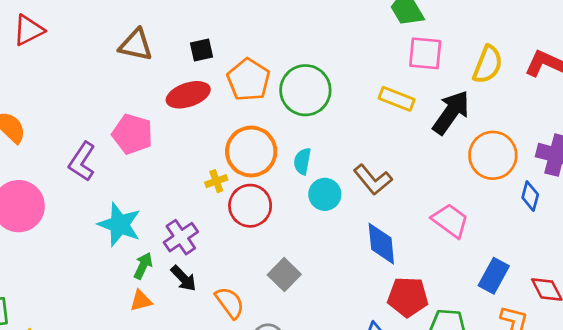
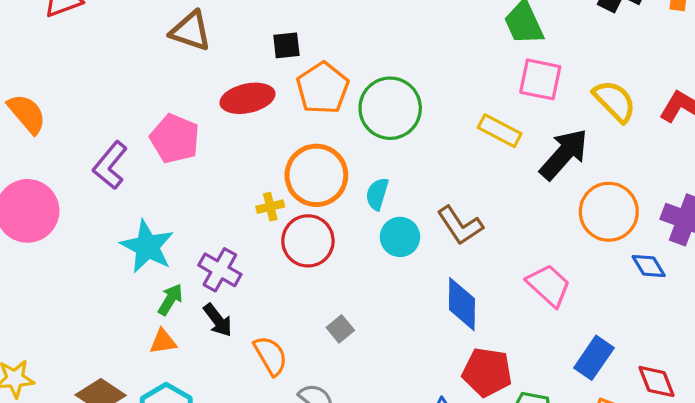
black square: (202, 50) -> (286, 45), moved
yellow semicircle: (488, 64) -> (614, 101), turned -72
blue diamond: (530, 196) -> (649, 266), turned -52
purple cross: (181, 237) -> (220, 270), turned -32
gray square: (284, 275) -> (340, 329), size x0.7

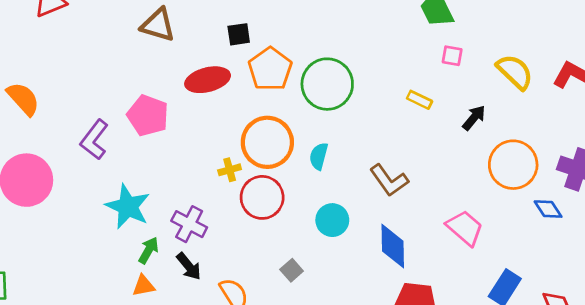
pink square: (540, 79) -> (452, 56), size x0.6
yellow rectangle: (500, 131) -> (419, 100), size x0.7
black arrow: (564, 154) -> (474, 118), size x0.6
cyan circle: (400, 237) -> (332, 220), moved

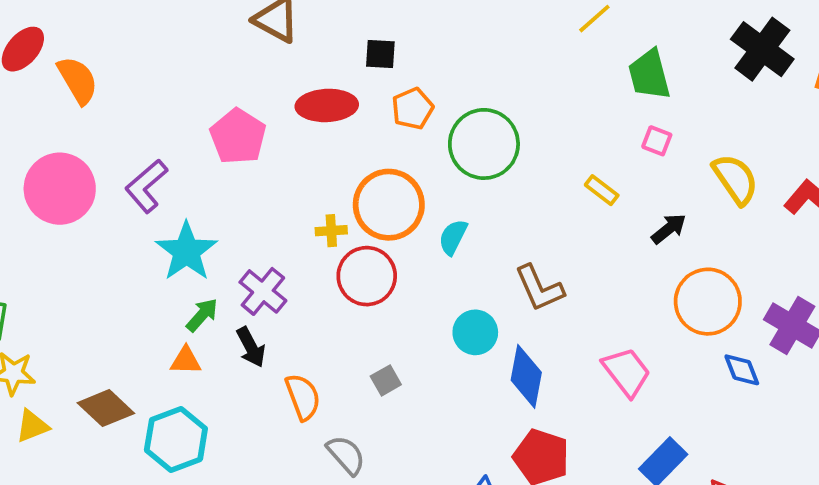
orange pentagon: (270, 69) -> (413, 109), size x0.7
purple L-shape: (94, 140) -> (146, 186), moved
cyan circle: (332, 220) -> (475, 332), moved

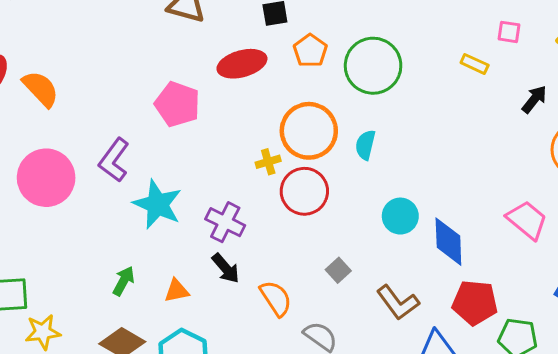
yellow rectangle: (602, 190) -> (475, 64), moved
brown L-shape: (539, 288) -> (398, 303), moved
green arrow: (202, 315) -> (124, 281), moved

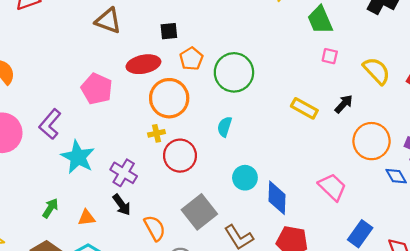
yellow rectangle: (475, 64) -> (304, 108), moved, size x1.4
orange circle: (309, 131) -> (169, 98), moved
gray square: (338, 270) -> (199, 212), size x2.0

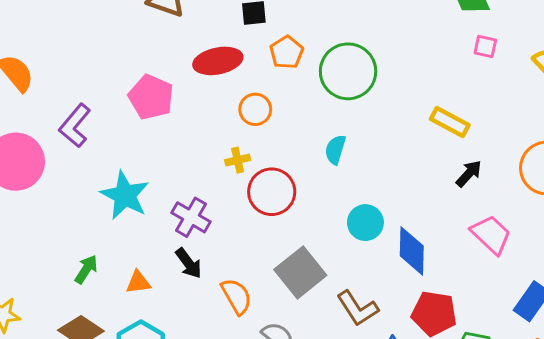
orange circle: (169, 98) -> (255, 109), size x0.6
black arrow: (344, 104) -> (469, 174), moved
purple L-shape: (50, 124) -> (75, 126), moved

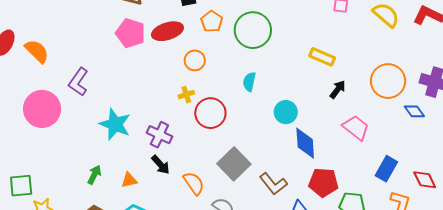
pink pentagon: (151, 97) -> (130, 33), moved
cyan circle: (365, 223) -> (286, 112), moved

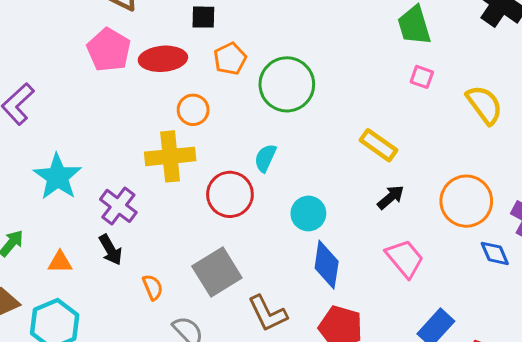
yellow cross: (186, 95) -> (170, 156), size x2.0
red circle: (210, 113) -> (230, 194), moved
orange semicircle: (194, 183) -> (153, 287), size x0.7

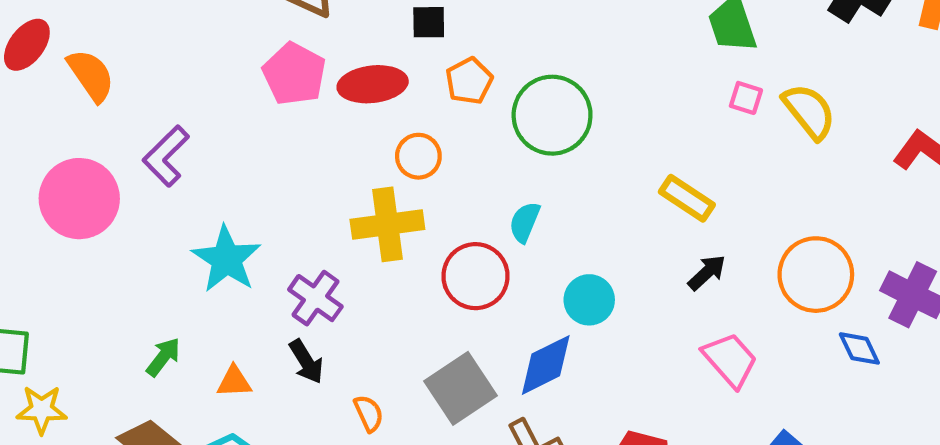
yellow semicircle: (484, 105) -> (809, 111), moved
blue diamond: (327, 265) -> (546, 365), moved, turned 57

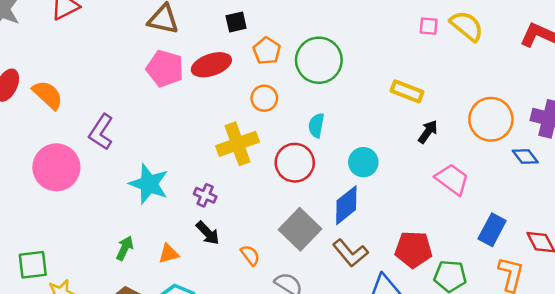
orange circle: (418, 156) -> (264, 98), moved
purple cross: (315, 298) -> (205, 195), size x0.7

